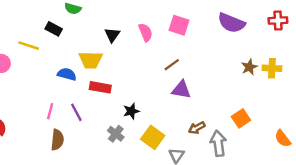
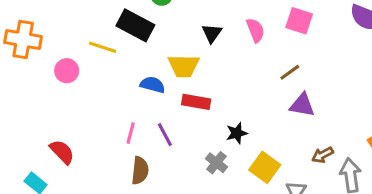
black rectangle: (54, 29) -> (135, 25), size x1.6

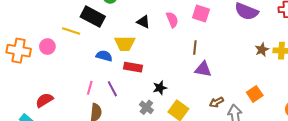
black triangle: (212, 33) -> (143, 22), turned -40
orange cross: (23, 39) -> (19, 51), moved
brown line: (290, 72) -> (195, 48), turned -48
red semicircle: (62, 152) -> (44, 100), turned -78

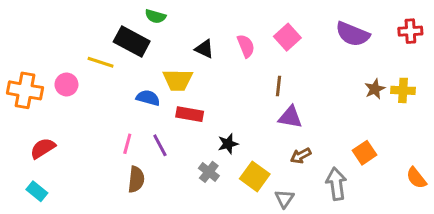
pink square: (201, 14) -> (287, 37), turned 30
red semicircle: (44, 100) -> (43, 148), moved
brown arrow: (217, 102) -> (301, 156), moved

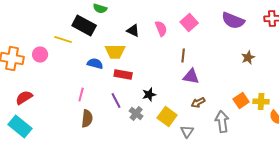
yellow cross: (403, 90) -> (261, 102), moved
purple line: (160, 145) -> (116, 101), moved
cyan rectangle: (37, 191) -> (20, 127), size x1.6

